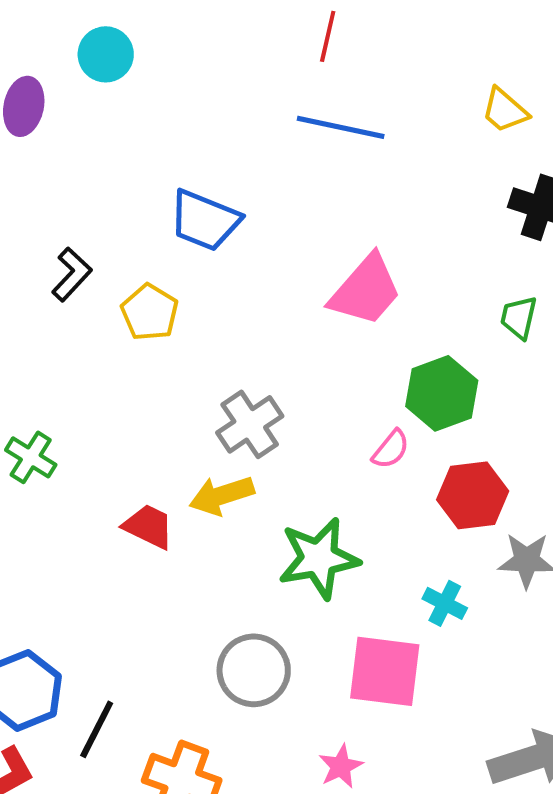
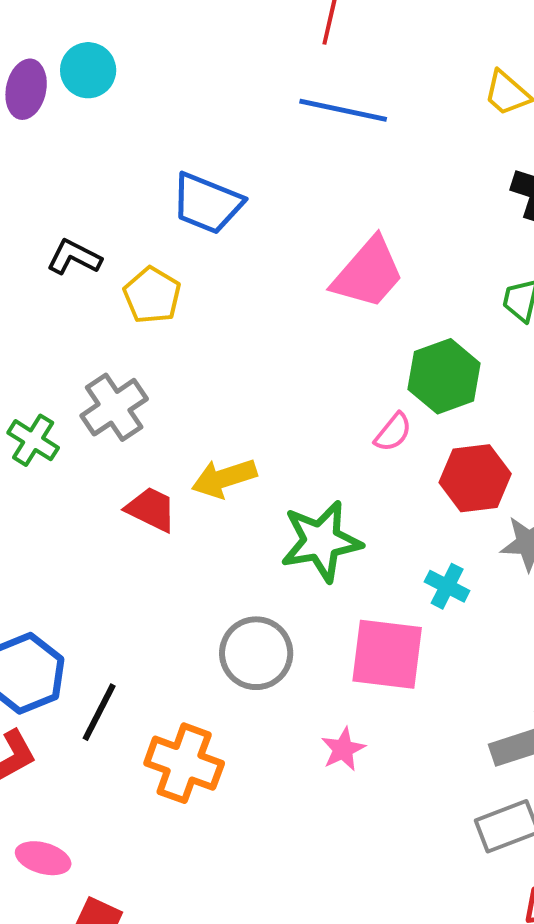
cyan circle: (106, 54) -> (88, 70), moved
black L-shape: (72, 274) -> (74, 257), turned -106
gray cross: (250, 424) -> (114, 407), moved

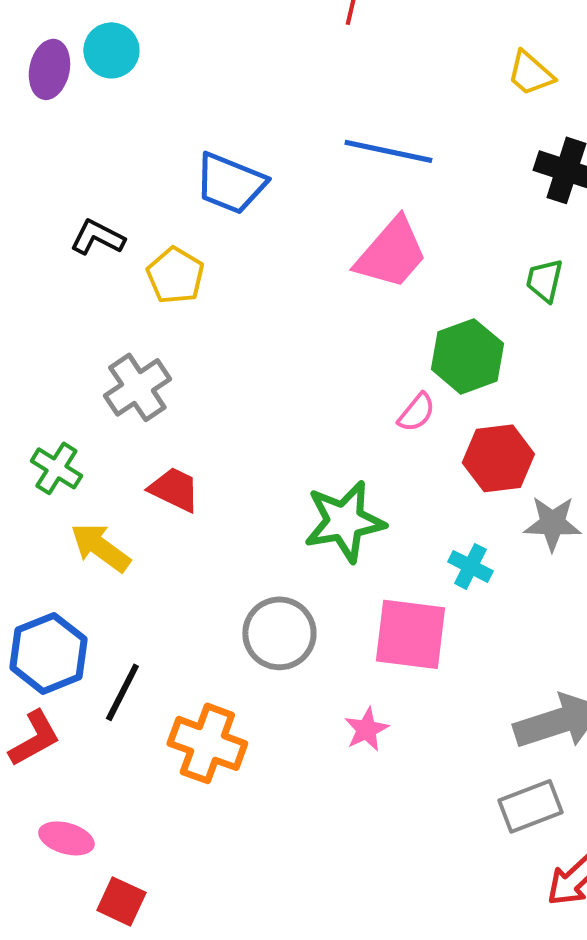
blue line: (343, 110) -> (388, 151), moved
green cross: (33, 440) -> (56, 468), moved
yellow arrow: (224, 478) -> (100, 547), moved, turned 54

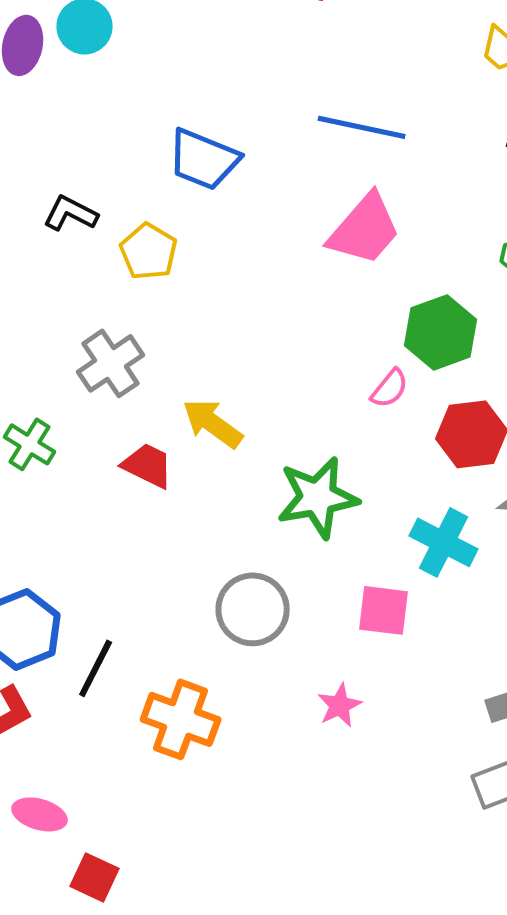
yellow arrow: (100, 547) -> (213, 423), moved
cyan cross: (470, 566) -> (444, 542), size x1.5
pink square: (410, 634) -> (384, 610), size x0.7

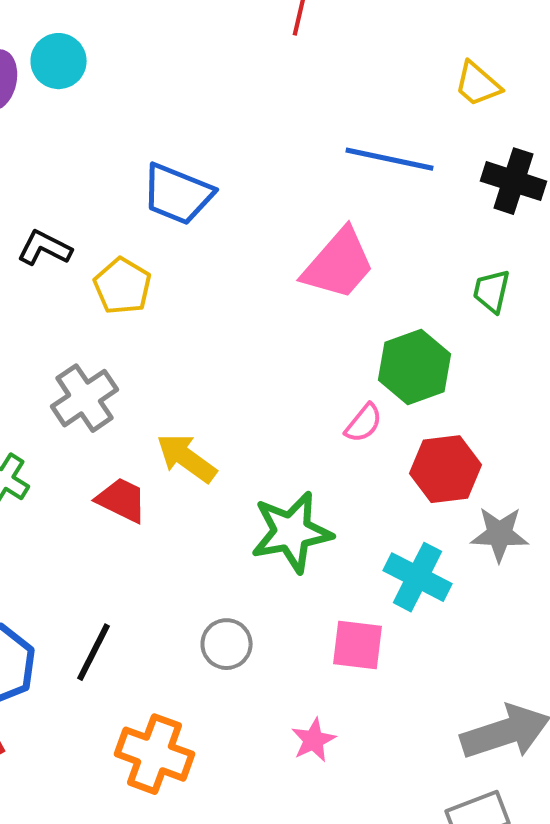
blue line: (362, 127) -> (390, 159), moved
gray circle: (253, 609) -> (226, 644), size x0.7
black line: (96, 668) -> (94, 652), moved

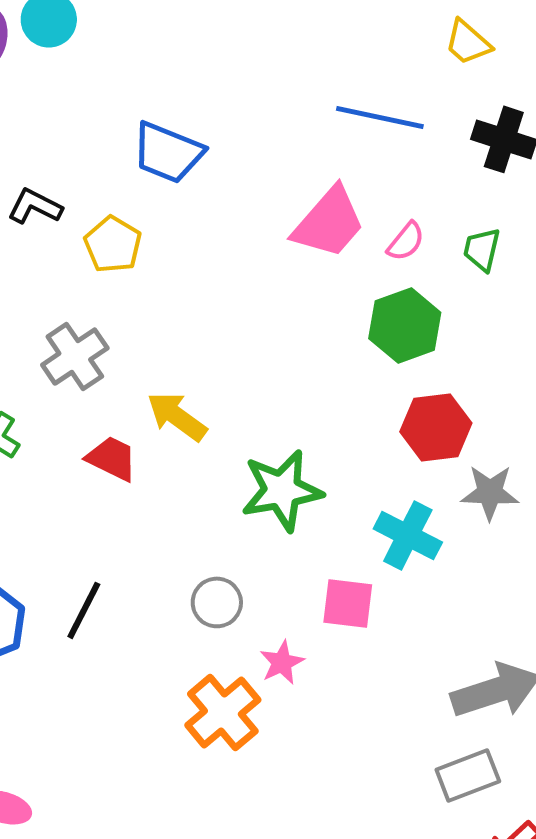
pink semicircle: (364, 423) -> (406, 241), moved
pink star: (314, 740) -> (282, 662), moved
orange cross: (154, 754) -> (223, 712), moved, turned 30

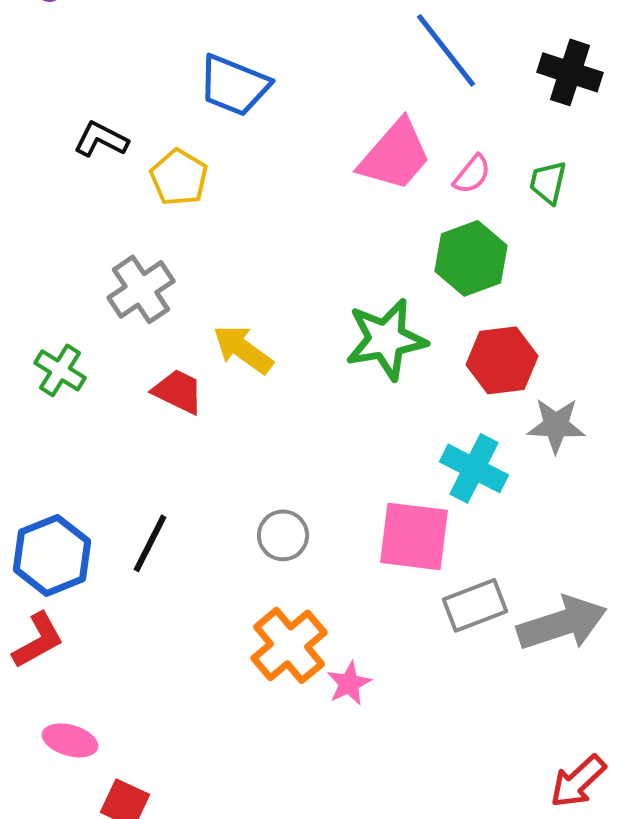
blue line: (380, 117) -> (446, 50), turned 40
green star: (282, 490) -> (386, 339), moved
pink square: (348, 603) -> (414, 536), size x1.4
pink star: (282, 662) -> (349, 683), moved
gray rectangle: (468, 775) -> (475, 605), moved

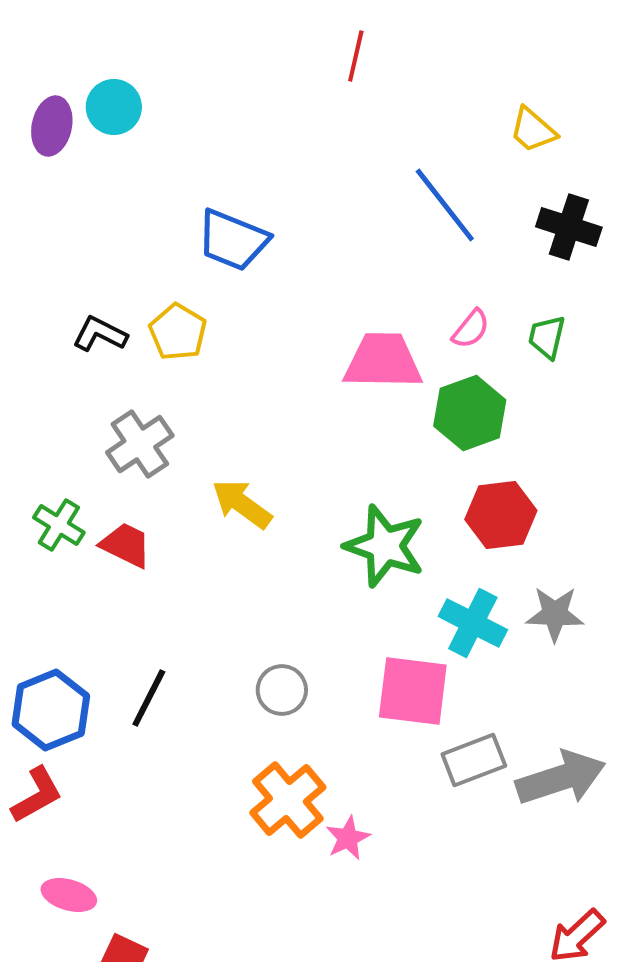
black L-shape: (101, 139) -> (100, 334), moved
pink trapezoid: (395, 155) -> (383, 361), moved, turned -130
green star: (386, 339) -> (385, 546), moved, turned 30
red trapezoid: (178, 391) -> (126, 545), moved
gray star: (556, 425) -> (555, 614), moved

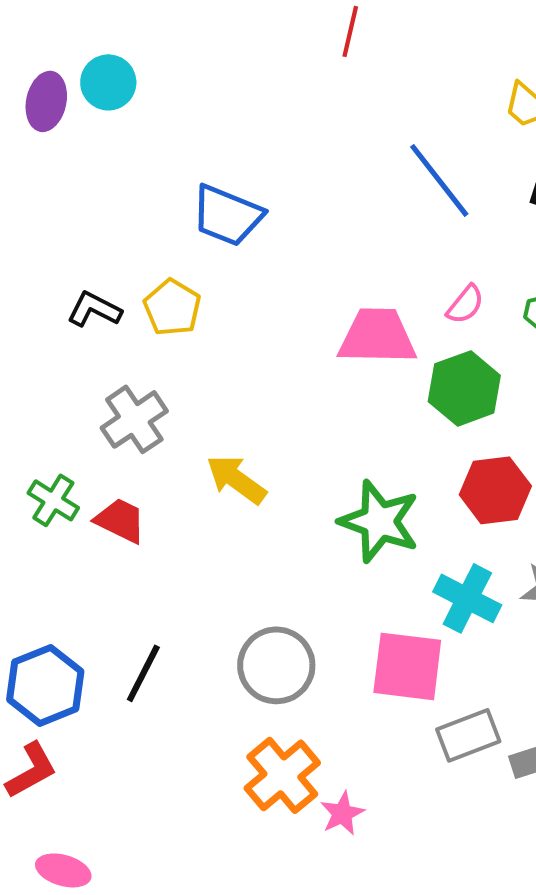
gray circle: (282, 690) -> (276, 665), size x1.5

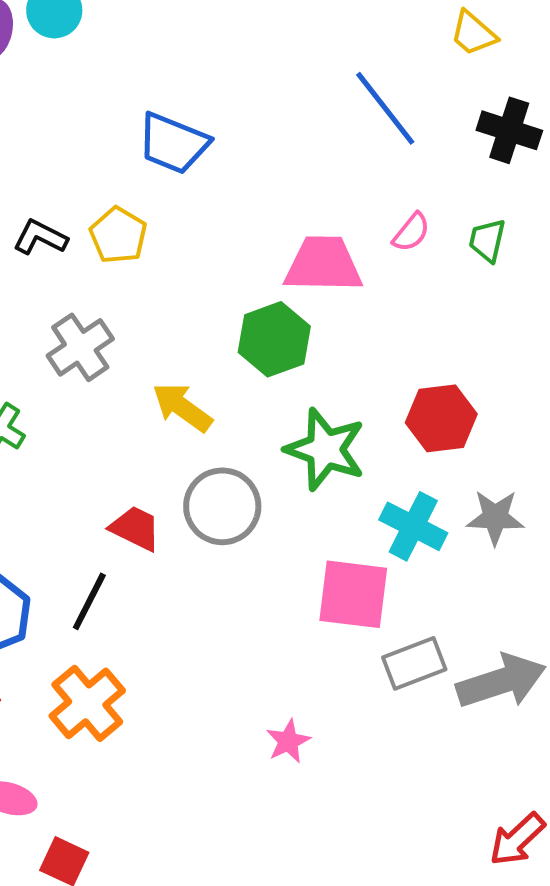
green hexagon: (464, 388) -> (274, 339), moved
red trapezoid: (120, 520) -> (135, 528), moved
gray circle: (276, 665) -> (222, 506), moved
orange cross: (282, 775) -> (87, 703), moved

